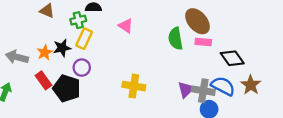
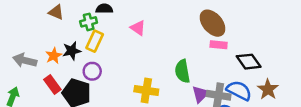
green semicircle: (175, 39) -> (182, 71), moved

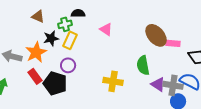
brown ellipse: (213, 23) -> (156, 35), moved
black star: (72, 51) -> (51, 38), moved
orange star: (54, 56) -> (36, 52), size x1.5
purple triangle: (200, 94) -> (158, 84), turned -42

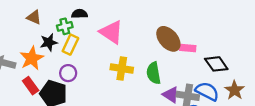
pink triangle: (106, 29) -> (111, 32), size x1.6
yellow cross: (113, 81) -> (122, 69), moved

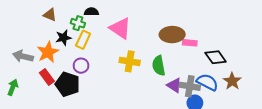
green cross: (65, 26) -> (78, 23), turned 32
brown ellipse: (168, 39) -> (172, 35), turned -50

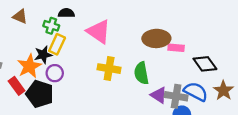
black star: (63, 38) -> (43, 55), moved
orange star: (48, 52) -> (29, 66), moved

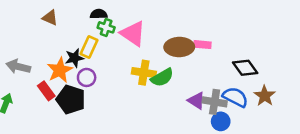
green cross: (51, 26) -> (106, 27), moved
brown ellipse: (156, 38) -> (179, 47), moved
pink rectangle: (176, 48) -> (202, 45), moved
green semicircle: (141, 73) -> (162, 77), moved, turned -110

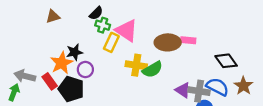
black semicircle: (99, 14) -> (96, 13), turned 136
brown triangle: (50, 18) -> (53, 16), turned -40
yellow rectangle: (89, 47) -> (111, 42), moved
gray arrow: (18, 67) -> (25, 76), moved

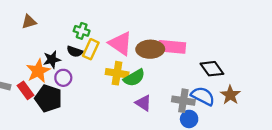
black semicircle: (96, 13) -> (75, 51), moved, turned 64
pink triangle: (126, 31) -> (120, 43), moved
pink rectangle: (188, 40) -> (172, 47), size x1.6
purple triangle: (183, 90) -> (143, 103), moved

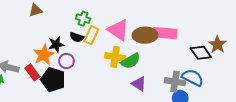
brown star: (230, 95) -> (217, 44), moved

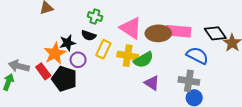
yellow rectangle: (91, 35) -> (103, 49), moved
black diamond: (201, 53) -> (215, 33), moved
blue semicircle: (193, 78) -> (197, 56), moved

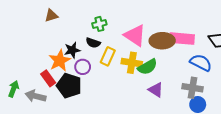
green cross: (95, 16) -> (99, 24), turned -32
gray arrow: (19, 66) -> (36, 96), moved

